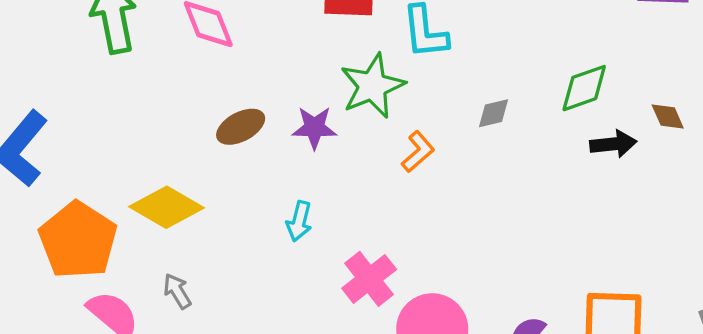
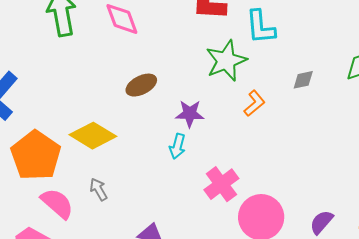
purple star: (314, 128) -> (190, 114), moved

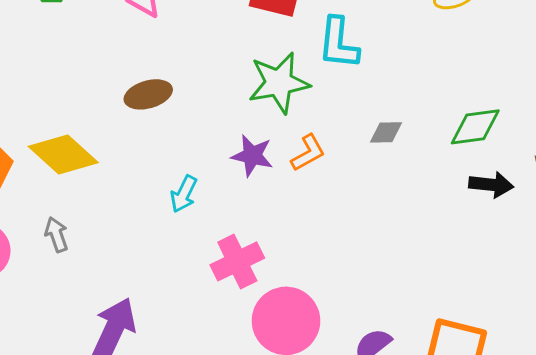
purple star: (190, 114) -> (252, 156), moved

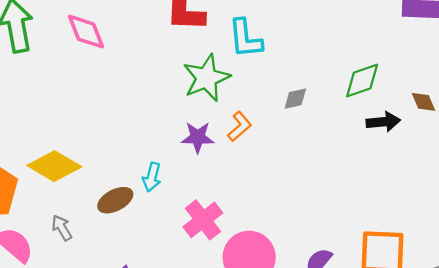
brown ellipse: (148, 94) -> (115, 200), moved

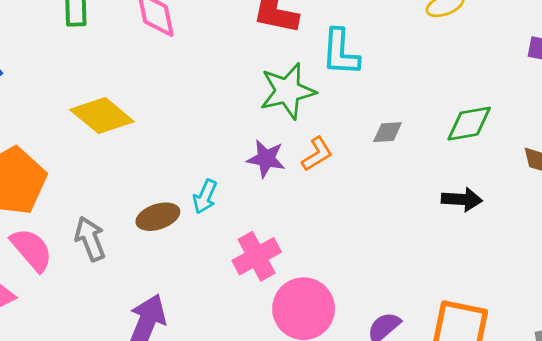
black arrow: (383, 122) -> (462, 199), moved
yellow diamond: (54, 166) -> (102, 116), moved
gray arrow: (62, 228) -> (90, 239), size x1.4

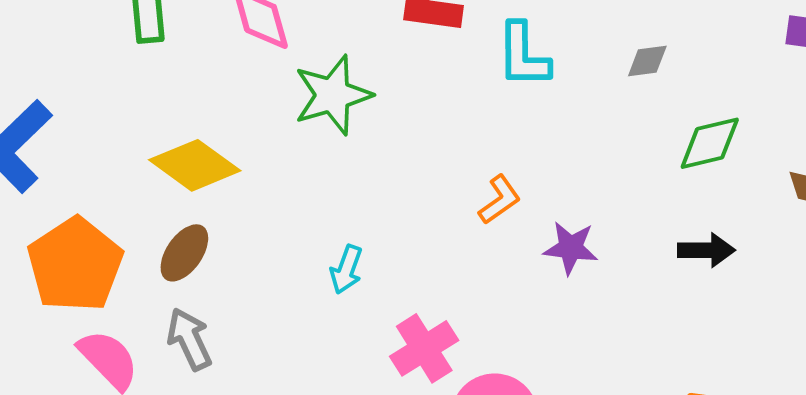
green star: (288, 91) -> (333, 95), moved
gray diamond: (388, 132) -> (647, 61), moved
purple star: (266, 159) -> (571, 248), moved
brown ellipse: (158, 217) -> (184, 253), moved, turned -33

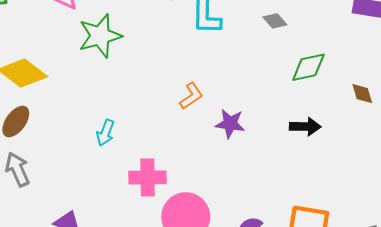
gray diamond: (647, 61) -> (275, 21), turned 55
pink cross: (424, 348) -> (148, 177), turned 30

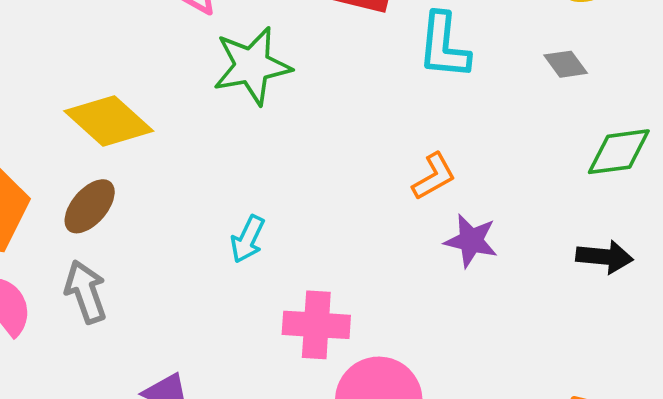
orange L-shape: (191, 96) -> (434, 176), moved

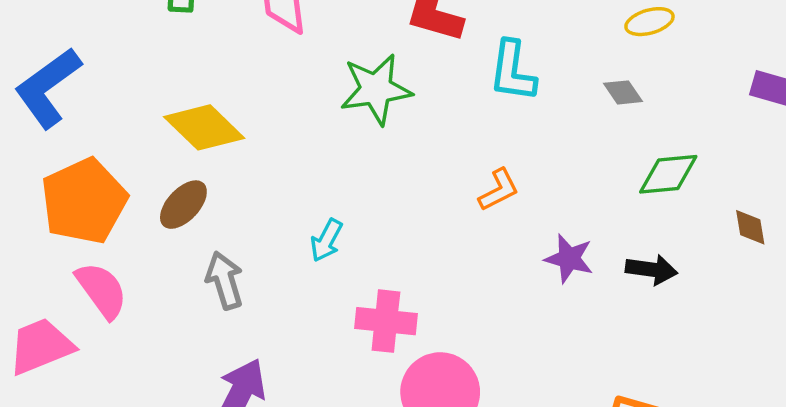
green star: (252, 66) -> (376, 89), moved
purple star: (471, 241) -> (569, 259), moved
gray arrow: (86, 292) -> (225, 280), moved

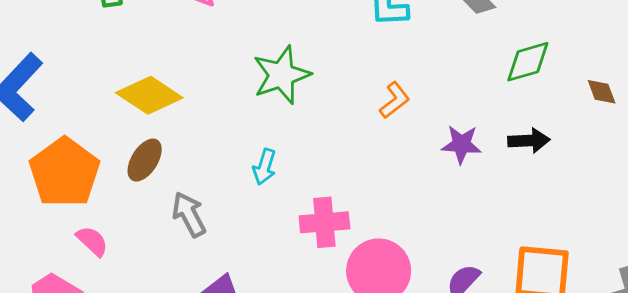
green star: (376, 89) -> (281, 75), moved
pink semicircle: (102, 290) -> (92, 241), size x0.7

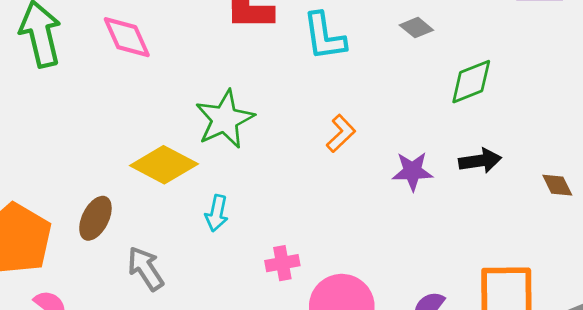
brown diamond: (602, 92) -> (557, 185), moved
yellow diamond: (149, 95) -> (164, 165), moved
pink cross: (324, 222) -> (282, 263), size x0.7

